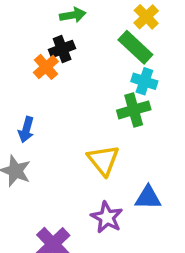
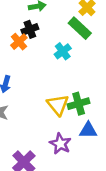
cyan cross: (144, 81) -> (63, 51), moved, turned 35
green cross: (134, 110) -> (79, 104), moved

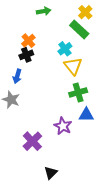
black cross: (30, 29) -> (26, 55), moved
yellow triangle: (58, 105) -> (73, 66), moved

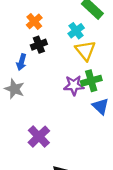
black cross: (26, 55) -> (39, 45), moved
blue triangle: (86, 115) -> (101, 106), turned 42
purple star: (63, 126) -> (74, 85), moved, turned -30

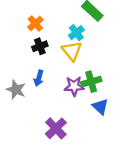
yellow triangle: (85, 50) -> (72, 51), moved
blue arrow: (21, 62) -> (39, 78), moved
purple cross: (39, 137) -> (56, 128), moved

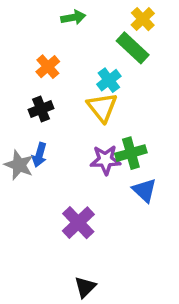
black cross: (40, 46) -> (41, 109), moved
blue arrow: (39, 78) -> (39, 155), moved

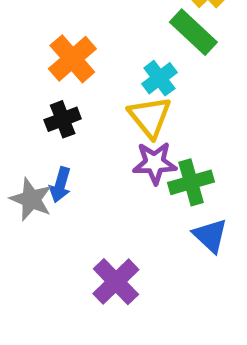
orange cross: (48, 67) -> (72, 59), size x1.4
purple star: (105, 160) -> (155, 163), moved

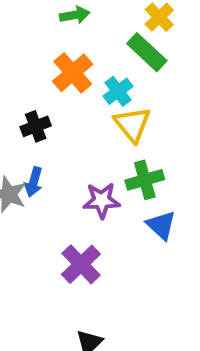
orange cross: (72, 59) -> (73, 73), moved
yellow triangle: (150, 117) -> (132, 124), moved
purple star: (155, 163) -> (102, 200), moved

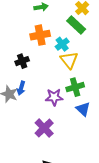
orange cross: (73, 73) -> (40, 35), turned 30

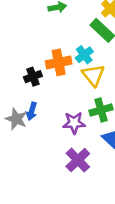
orange cross: (40, 35) -> (59, 62), moved
purple cross: (44, 128) -> (78, 160), moved

